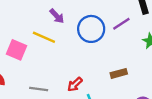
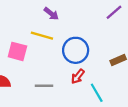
blue circle: (91, 29) -> (76, 50), moved

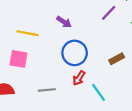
purple arrow: (51, 14) -> (64, 22), moved
yellow line: (42, 36) -> (27, 33), moved

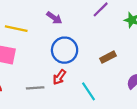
red arrow: (79, 78) -> (59, 77), moved

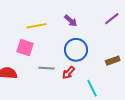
yellow line: (16, 29) -> (37, 26), turned -30
gray line: (35, 88) -> (47, 68), moved

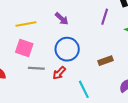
purple line: (112, 19) -> (105, 17), turned -35
pink square: (25, 48) -> (24, 48), moved

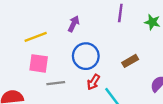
purple arrow: (62, 19) -> (74, 24), turned -96
red arrow: (59, 73) -> (93, 82), moved

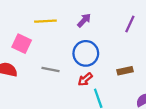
pink square: (39, 63) -> (22, 44), moved

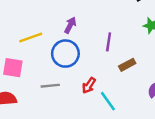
purple line: (130, 24) -> (109, 42), moved
blue circle: (86, 53) -> (65, 54), moved

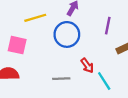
red arrow: (89, 85) -> (87, 65), turned -72
gray line: (50, 86) -> (61, 79), moved

